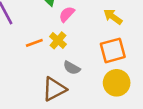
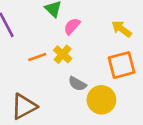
yellow circle: (117, 83) -> (101, 100), moved
brown triangle: (54, 89) -> (24, 106), moved

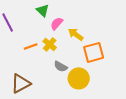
yellow arrow: (121, 29) -> (76, 34), moved

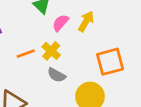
yellow arrow: (76, 34) -> (86, 21), moved, turned 84
gray semicircle: (61, 66) -> (57, 75), moved

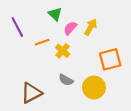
orange line: (26, 54) -> (42, 42), moved
gray semicircle: (57, 75) -> (66, 80), moved

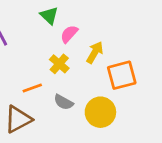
yellow arrow: (91, 27) -> (95, 52), moved
orange line: (42, 42) -> (32, 88), moved

